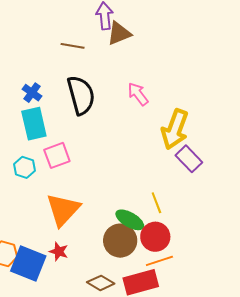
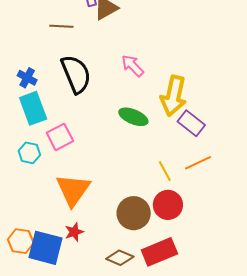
green ellipse: (130, 220) -> (133, 117), moved
red star: (59, 252) -> (74, 232), turned -30
orange line: (159, 261) -> (198, 163), moved

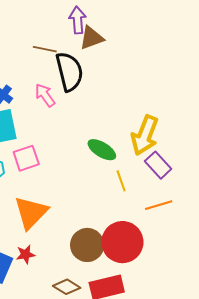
pink arrow: (132, 66) -> (45, 95), moved
black semicircle: (76, 74) -> (69, 72), moved
yellow line: (165, 171) -> (121, 181), moved
red circle: (168, 205) -> (122, 242), size x1.4

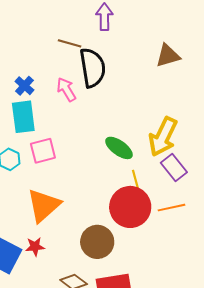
brown triangle: (91, 38) -> (168, 56), moved
red circle: (122, 242) -> (130, 207), moved

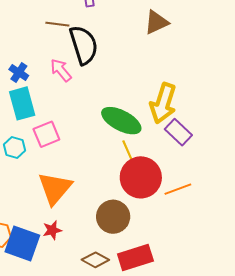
green ellipse: (119, 148) -> (121, 121), size x1.4
yellow line: (136, 180) -> (128, 151), moved
orange line: (171, 208) -> (178, 189), moved

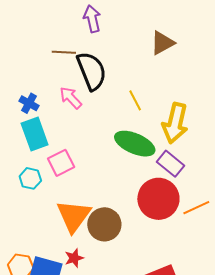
purple rectangle: (178, 132) -> (171, 164), moved
yellow line: (128, 151) -> (135, 100), moved
brown circle: (113, 217) -> (104, 224), moved

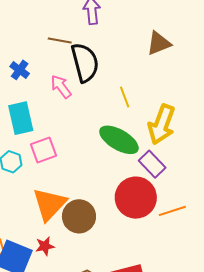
blue cross: (29, 103) -> (20, 70), moved

